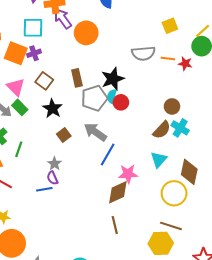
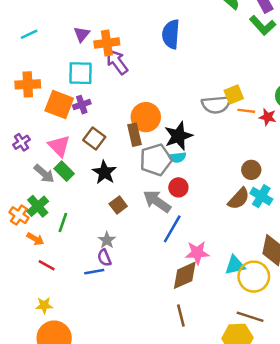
yellow square: (170, 26) -> (234, 94), moved
orange circle: (86, 33) -> (146, 117), moved
cyan semicircle: (112, 96) -> (177, 157), turned -112
red circle: (121, 102) -> (178, 187), moved
cyan triangle: (159, 160) -> (235, 265), moved, turned 36

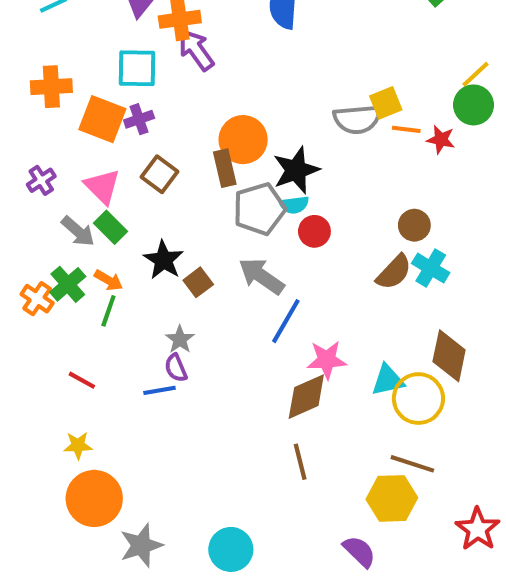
black star: (104, 172) -> (164, 260), moved
red circle: (178, 187) -> (314, 231), moved
orange arrow: (35, 239) -> (108, 280), moved

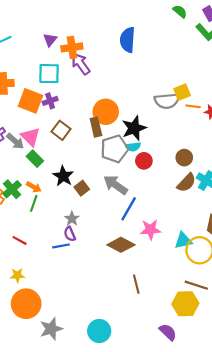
brown circle: (414, 225) -> (184, 158), moved
gray arrow: (78, 231) -> (15, 141), moved
brown diamond: (306, 397) -> (121, 245), moved, turned 52

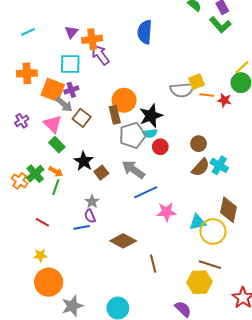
gray arrow: (15, 141) -> (64, 104), moved
blue line: (129, 209) -> (146, 192), turned 35
brown diamond: (121, 245) -> (123, 241), moved

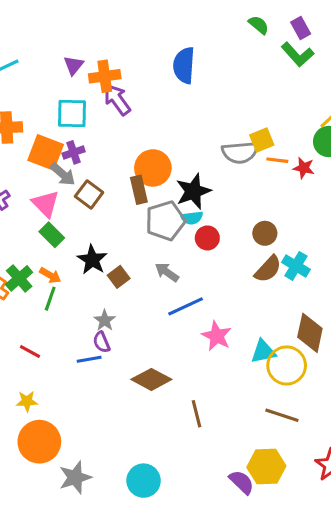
gray arrow: (133, 169) -> (167, 272), size x0.7
pink star: (166, 212) -> (217, 336), turned 30
yellow hexagon: (200, 282) -> (266, 467), moved

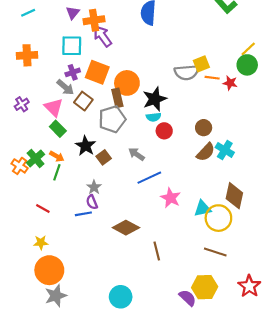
orange square: (46, 152) -> (97, 72), moved
gray pentagon: (165, 221) -> (112, 119), moved
gray star: (75, 477) -> (56, 296), moved

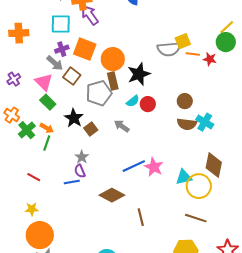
brown rectangle: (117, 98) -> (113, 81), moved
cyan semicircle: (154, 117) -> (133, 101), moved, turned -32
brown semicircle: (206, 152) -> (187, 124), turned 54
orange cross: (20, 166) -> (12, 115), moved
blue line: (149, 178) -> (134, 166), moved

